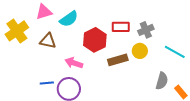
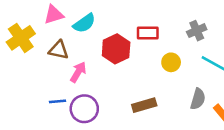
gray cross: (146, 30) -> (197, 31), moved
brown rectangle: (118, 60) -> (144, 105), moved
pink arrow: (74, 63) -> (78, 72), moved, turned 102

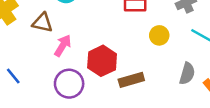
red hexagon: (116, 49) -> (102, 61), moved
blue line: (57, 101) -> (13, 76), moved, turned 56

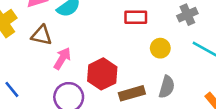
gray semicircle: (187, 73) -> (167, 87), moved

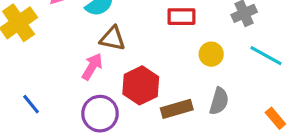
brown triangle: (42, 35) -> (113, 38), moved

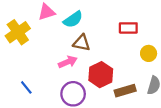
pink arrow: (92, 67) -> (68, 62), turned 36

